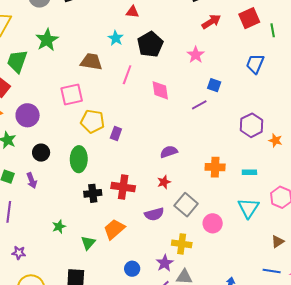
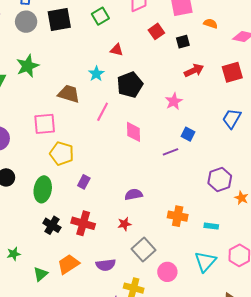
purple rectangle: (116, 133) -> (84, 182), moved
black cross: (93, 193) -> (52, 225), turned 30
purple semicircle: (154, 214) -> (106, 265), moved

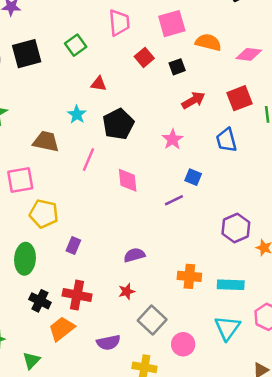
orange semicircle: (211, 24) -> (208, 42), size x1.5
blue trapezoid: (232, 119) -> (226, 140), moved, turned -40
cyan rectangle: (211, 226) -> (231, 285), size x1.5
orange trapezoid: (68, 264) -> (62, 329), moved

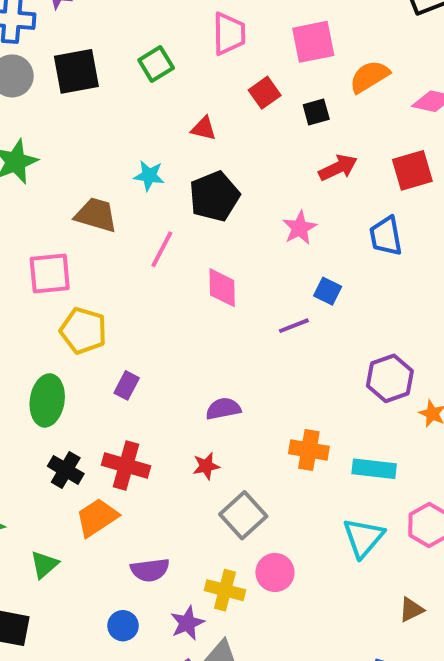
orange semicircle: (208, 42) -> (369, 77), turned -50
red triangle: (99, 84) -> (204, 128), moved
cyan star: (77, 115) -> (149, 176), turned -30
purple semicircle: (108, 342) -> (150, 570), moved
pink circle: (183, 344) -> (275, 572), moved

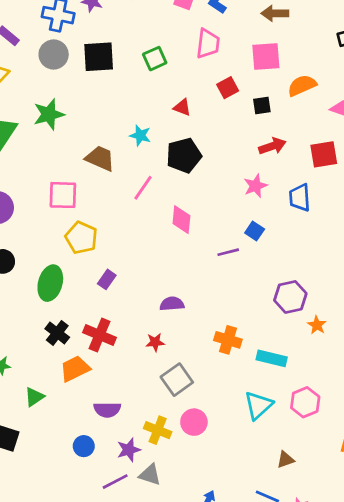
pink star: (300, 228) -> (255, 186), moved

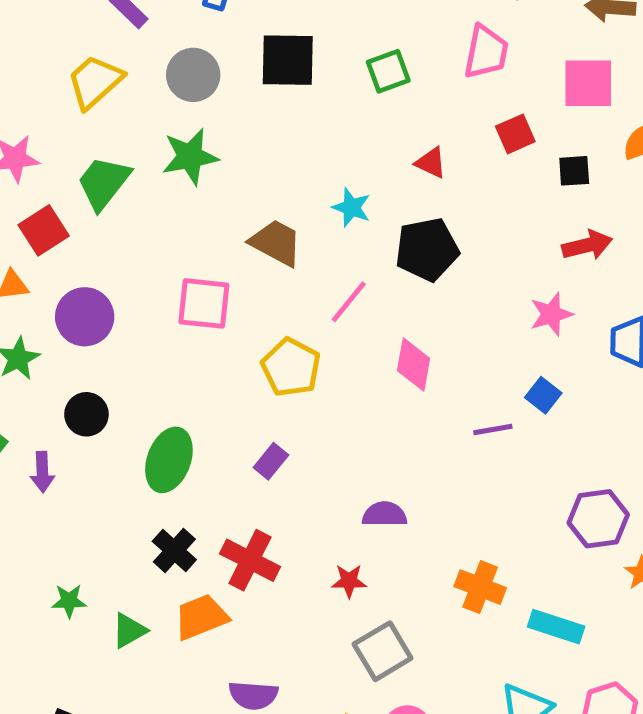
gray circle: (54, 54) -> (193, 75), moved
yellow pentagon: (81, 238) -> (291, 367), moved
green triangle: (34, 397) -> (129, 631), moved

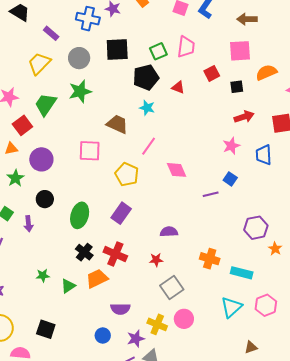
pink trapezoid: (486, 52) -> (186, 47), moved
black pentagon: (427, 249) -> (146, 77), moved
pink diamond: (414, 364) -> (177, 170), turned -30
purple rectangle: (271, 461) -> (121, 213), size x1.5

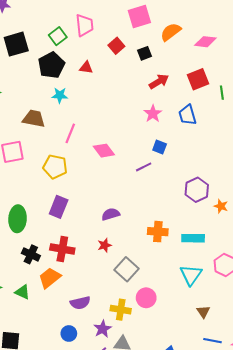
green triangle: (68, 286) -> (22, 292), turned -49
brown triangle: (251, 347) -> (203, 312), moved, turned -32

